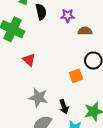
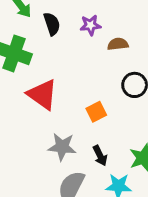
red triangle: (29, 60) -> (42, 94), size x1.6
orange square: (76, 76) -> (96, 112), moved

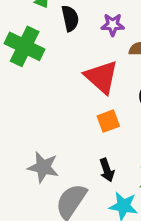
red triangle: (42, 94) -> (102, 77), moved
gray star: (62, 147) -> (43, 167), moved

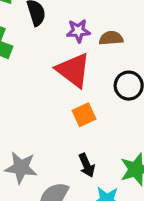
purple star: (113, 25) -> (78, 31), moved

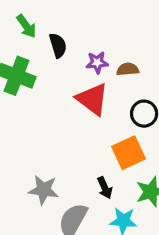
orange square: (84, 115) -> (129, 153), moved, size x1.5

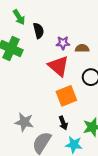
orange square: (129, 153) -> (66, 96), moved

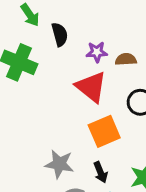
gray star: (24, 122) -> (59, 164), moved

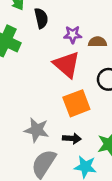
black arrow: (100, 172) -> (72, 138), turned -66

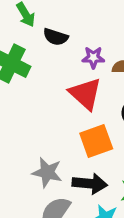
black semicircle: (41, 18) -> (56, 37), turned 120
black arrow: (72, 138) -> (90, 184), size x1.5

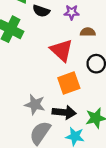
purple star: (93, 57) -> (72, 12), moved

